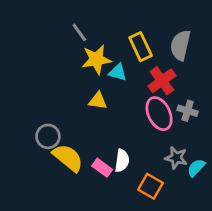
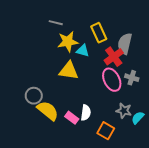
gray line: (79, 32) -> (56, 23), turned -40
gray semicircle: (180, 45) -> (125, 44), moved
yellow triangle: (98, 101) -> (69, 71), size x1.5

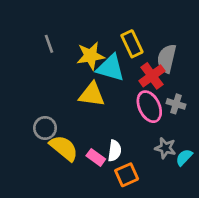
gray line: (56, 23) -> (49, 44), moved, turned 56
cyan triangle: (83, 51) -> (111, 68), size x1.6
orange square: (106, 131) -> (127, 175), moved, turned 36

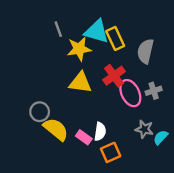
gray line: (49, 44) -> (58, 29), moved
cyan triangle: (111, 68) -> (97, 31), moved
red cross: (152, 76) -> (114, 76), moved
gray cross: (176, 104) -> (154, 91), turned -35

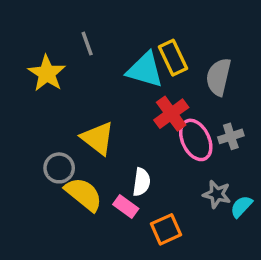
cyan triangle: (97, 31) -> (145, 70), moved
yellow star: (79, 49) -> (47, 73), moved, turned -30
yellow triangle: (80, 83) -> (98, 138), moved, turned 30
white semicircle: (100, 132) -> (141, 182), moved

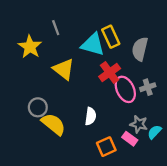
yellow triangle: (98, 138) -> (64, 69), moved
pink rectangle: (126, 207) -> (130, 139), moved

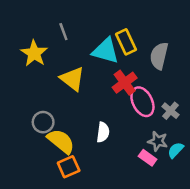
gray cross: (148, 87) -> (171, 111), moved, turned -32
orange square: (106, 147) -> (69, 167), moved

